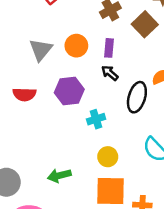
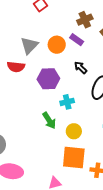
purple rectangle: (109, 48) -> (77, 40), moved, turned -64
red semicircle: (24, 94) -> (16, 67), moved
green arrow: (59, 176) -> (49, 120), moved, turned -114

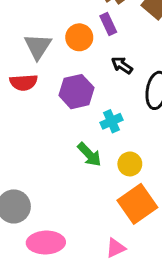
purple rectangle: (77, 40) -> (108, 24), turned 40
orange square: (74, 158) -> (137, 204), turned -30

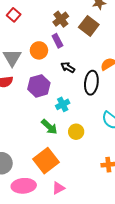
orange square: (137, 204) -> (46, 161), moved
pink triangle: (116, 248) -> (58, 188), moved

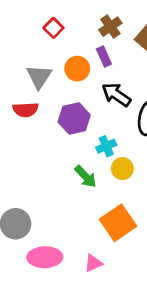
red square: (14, 15) -> (53, 28), moved
black arrow: (68, 67) -> (116, 95), size x1.5
yellow circle: (76, 132) -> (122, 169), moved
orange square: (46, 161) -> (118, 223), moved

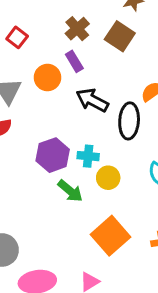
purple hexagon: (74, 118) -> (53, 155), moved
cyan cross: (106, 146) -> (88, 156), turned 36

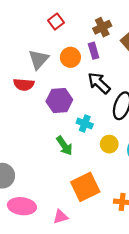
purple hexagon: (53, 155) -> (59, 101), moved
yellow circle: (108, 178) -> (109, 144), moved

